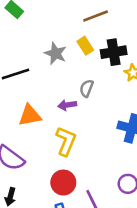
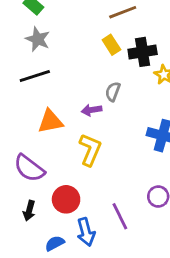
gray star: (56, 53) -> (38, 39), moved
red circle: (63, 183) -> (66, 199), moved

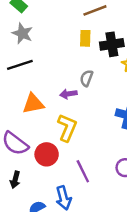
yellow rectangle: (111, 45) -> (85, 38), turned 35
red circle: (66, 199) -> (47, 154), moved
purple line: (120, 216) -> (83, 171), moved

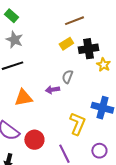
yellow rectangle: (85, 38) -> (66, 44), turned 56
yellow L-shape: (67, 128) -> (77, 124), moved

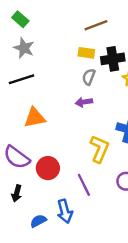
yellow rectangle: (66, 44) -> (86, 53), turned 40
gray semicircle: (67, 77) -> (89, 77), moved
purple arrow: (52, 90) -> (84, 102), moved

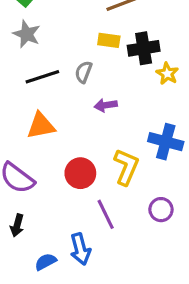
gray semicircle: (89, 77) -> (84, 72), moved
black line: (21, 79) -> (42, 77), moved
red circle: (48, 168) -> (80, 173), moved

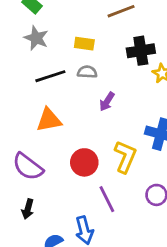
yellow rectangle: (109, 40) -> (84, 44), moved
gray semicircle: (84, 72) -> (87, 72), turned 72
purple arrow: (106, 105) -> (107, 102), turned -48

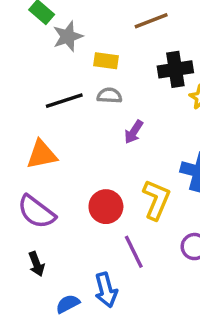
gray star: (36, 38) -> (68, 36), moved, turned 30
orange triangle: (49, 120) -> (42, 155), moved
black arrow: (28, 209) -> (36, 264), turned -36

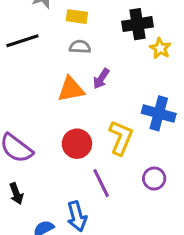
black line: (64, 101) -> (22, 41), moved
orange triangle: (42, 155) -> (71, 89), moved

